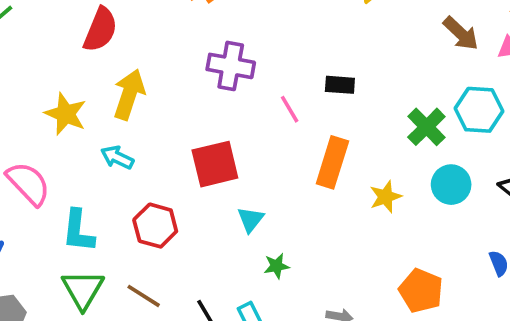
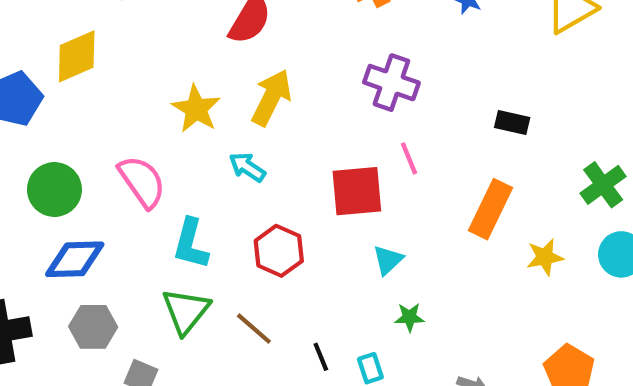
pink line: (290, 109) -> (409, 158), moved

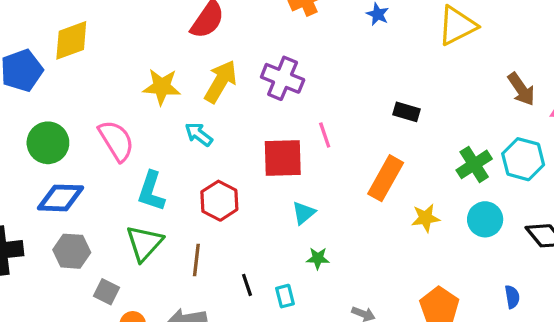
purple cross: (391, 83) -> (283, 78), moved
yellow star: (196, 109) -> (162, 87), turned -30
brown line: (254, 329) -> (196, 260), turned 52

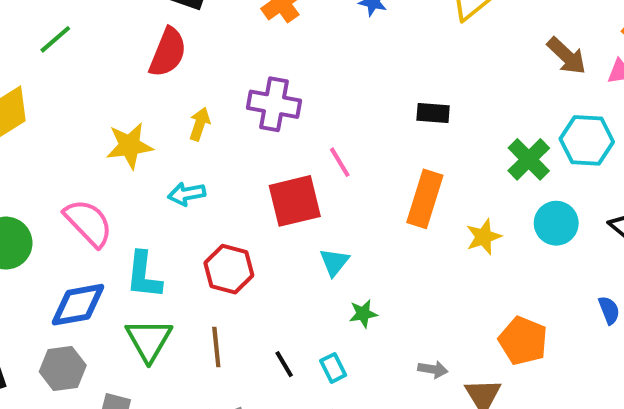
yellow arrow: (221, 81) -> (200, 124), size x0.6
cyan arrow: (199, 134) -> (187, 194), turned -36
blue diamond: (60, 198) -> (78, 305), moved

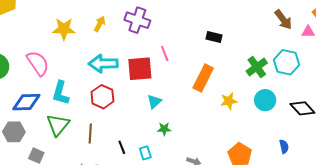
cyan arrow: (187, 194) -> (103, 64), moved, size x1.6

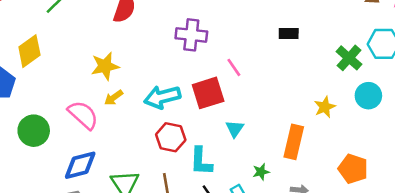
yellow arrow: (100, 24) -> (114, 98), moved, turned -140
orange rectangle: (203, 78) -> (294, 142), moved
cyan L-shape: (61, 93) -> (201, 161), moved
green star: (164, 129) -> (261, 172), moved

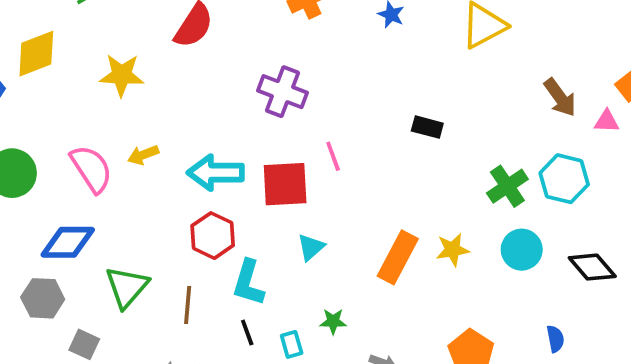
yellow star: (105, 66) -> (122, 75), moved
orange rectangle: (294, 142) -> (398, 257), moved

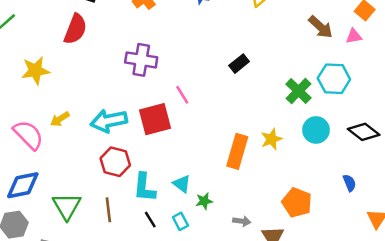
black rectangle: (427, 127) -> (239, 64), turned -42
cyan triangle: (311, 247) -> (182, 184), moved, turned -30

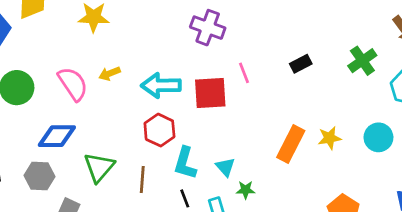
black rectangle: (239, 64) -> (301, 64), moved
green cross: (298, 91) -> (362, 61), moved

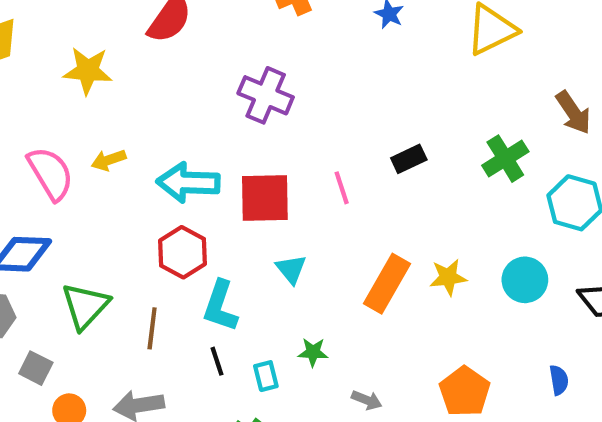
pink line: (244, 73) -> (342, 188), moved
cyan triangle: (225, 167) -> (291, 269), moved

